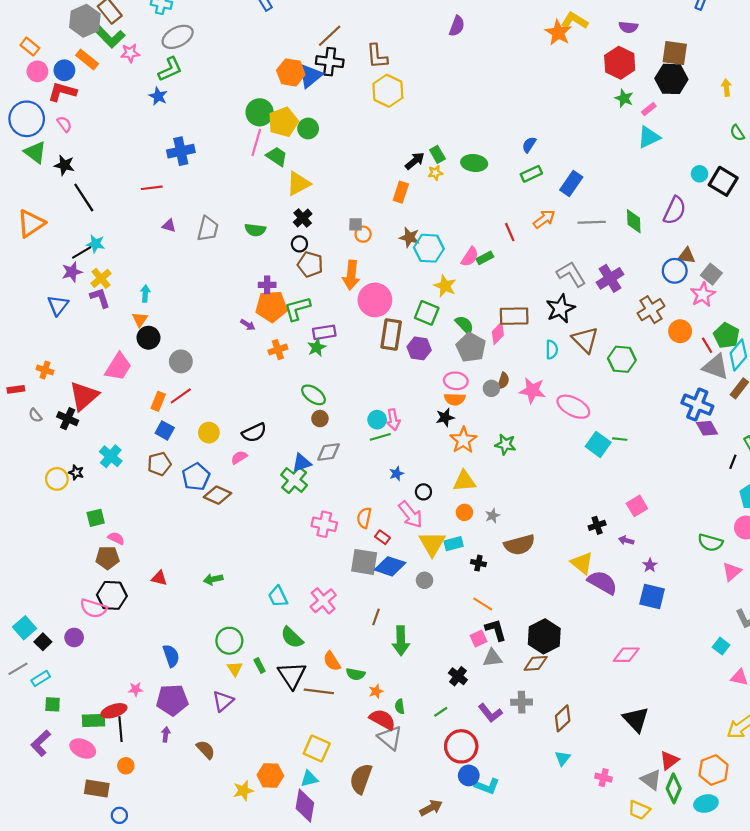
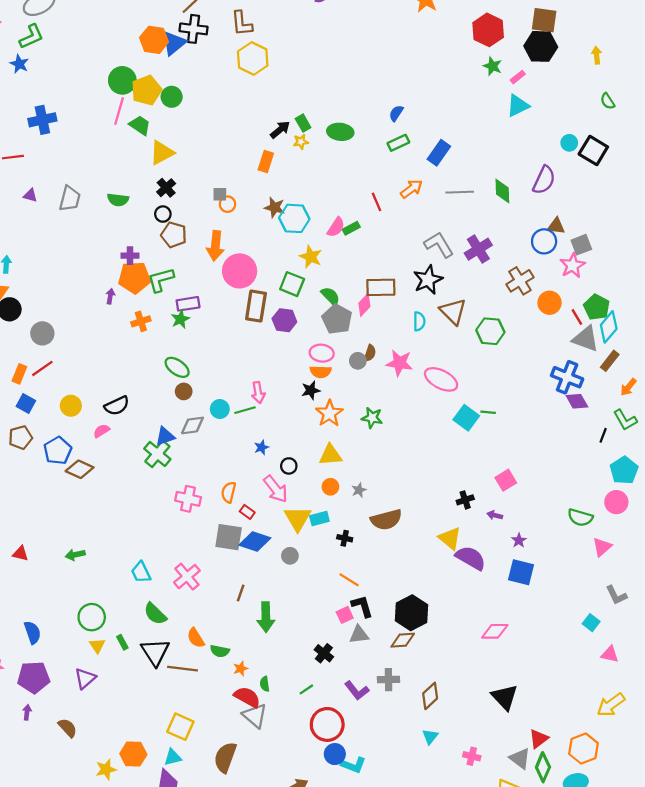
gray square: (711, 274) -> (581, 245), turned 30
purple arrow: (248, 325) -> (110, 296), turned -112
cyan circle: (377, 420) -> (220, 409), moved

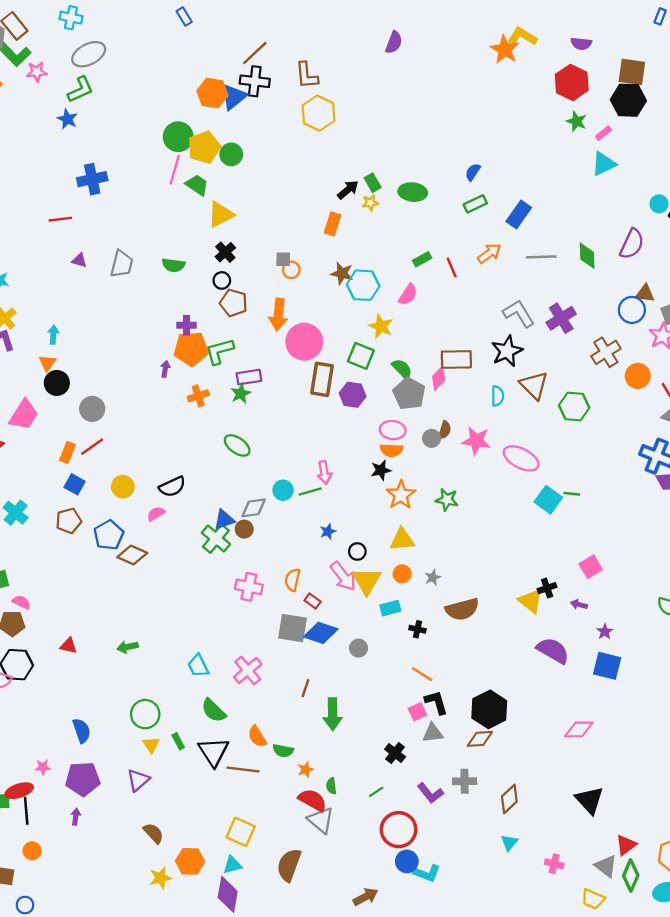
green rectangle: (351, 228) -> (422, 259), moved
brown circle: (184, 391) -> (244, 529), moved
yellow triangle: (298, 519) -> (367, 581), moved
yellow triangle: (450, 538) -> (531, 601), moved
brown semicircle: (68, 728) -> (153, 833), moved

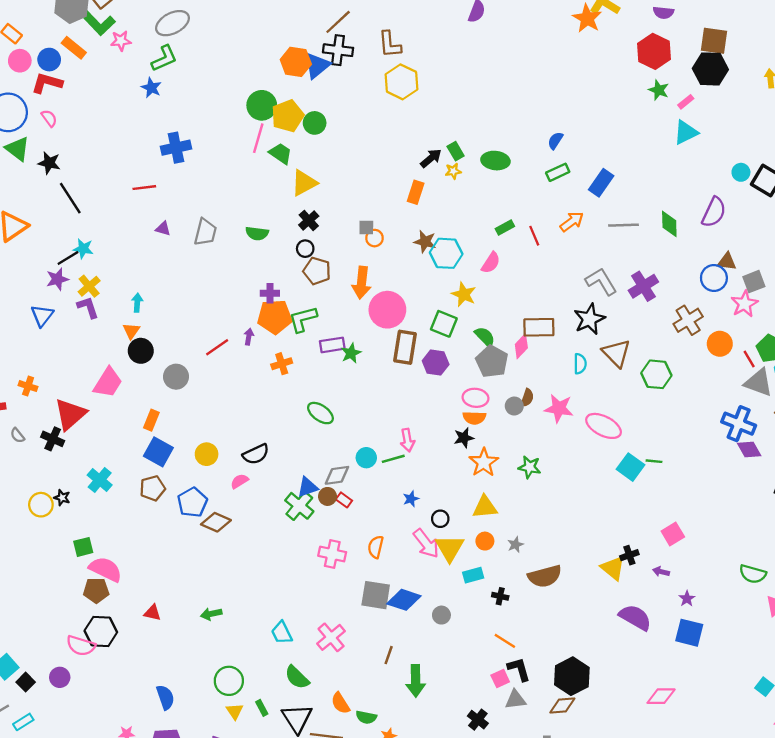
green star: (241, 394) -> (351, 353), moved
red line: (92, 447) -> (217, 347), moved
blue square: (75, 484) -> (158, 452), size x1.4
red rectangle: (313, 601) -> (344, 500), moved
pink semicircle: (21, 602) -> (106, 569), size x1.8

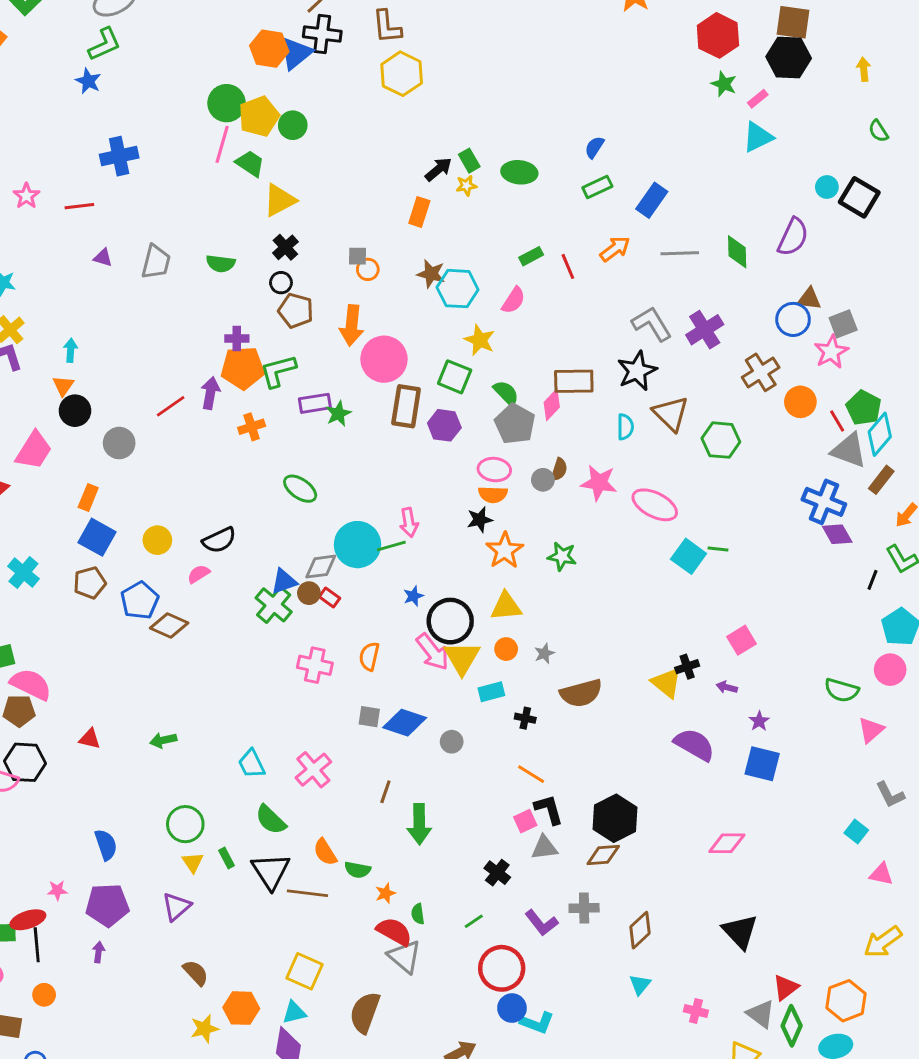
pink star: (121, 41) -> (26, 196), moved, turned -30
purple arrow: (249, 337) -> (210, 393), size x1.5
cyan circle: (366, 458) -> (357, 545), size x1.8
black circle: (440, 519) -> (450, 621), size x2.0
gray square: (376, 595) -> (369, 717), size x0.6

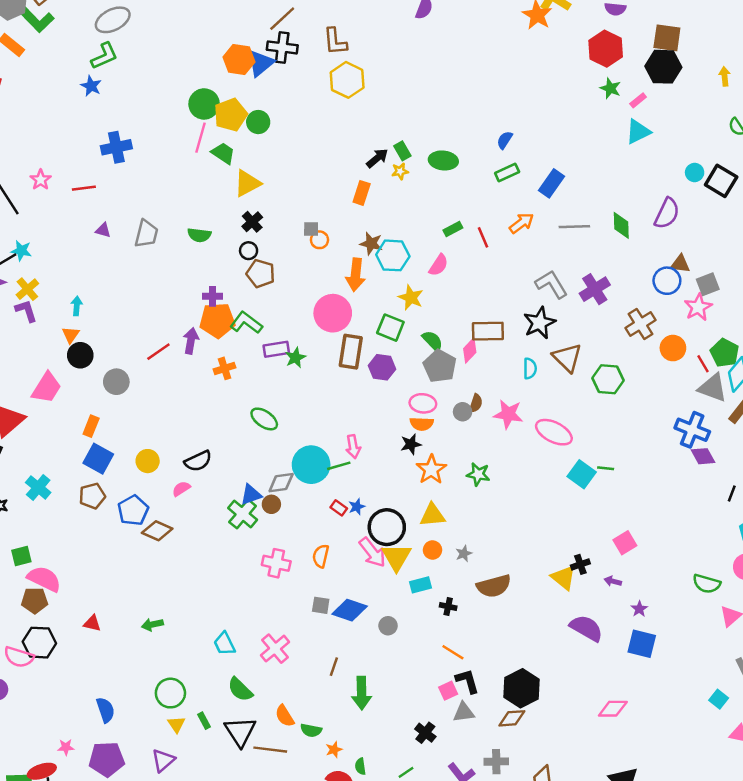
orange arrow: (352, 325) -> (356, 275), moved
green L-shape: (278, 371) -> (246, 323), turned 52
red rectangle: (330, 598) -> (339, 508), moved

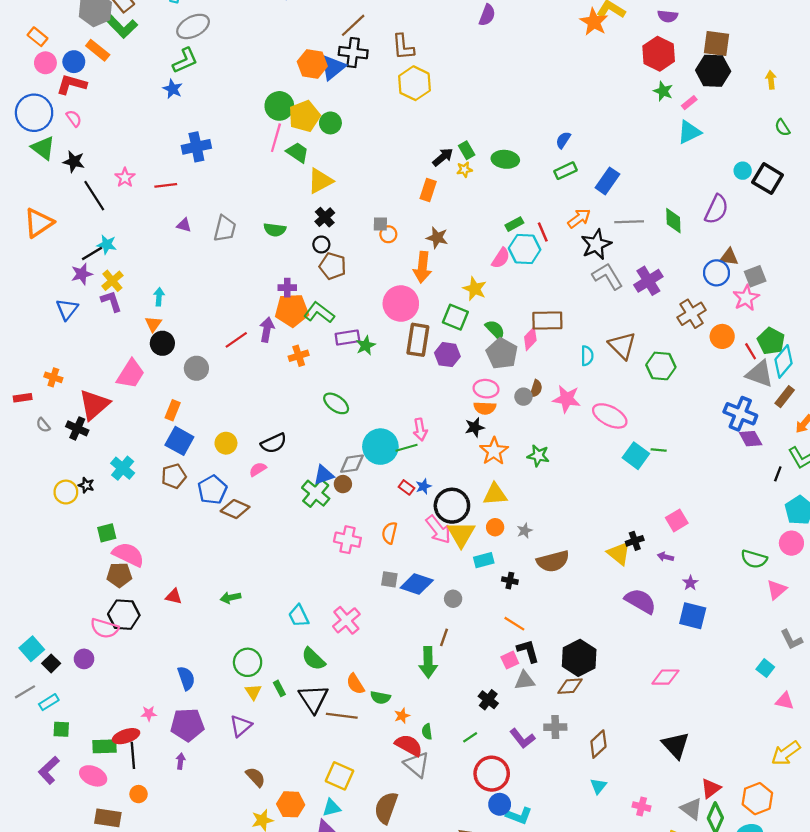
cyan hexagon: (393, 255) -> (525, 249), moved
black star: (539, 323) -> (596, 244), moved
brown line: (334, 667) -> (444, 637), moved

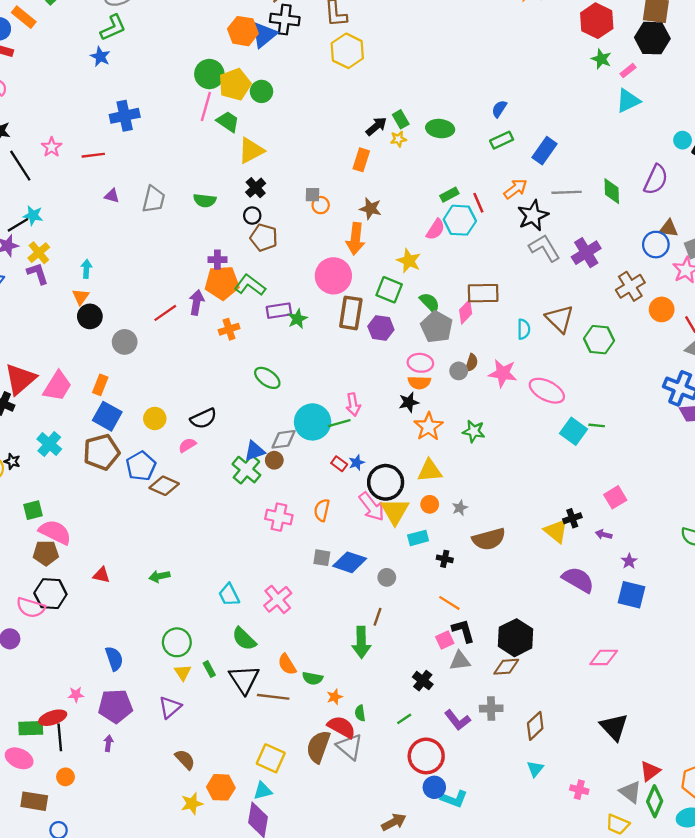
pink trapezoid: (131, 374) -> (57, 386), moved
brown pentagon: (174, 476) -> (101, 452), size x1.4
brown semicircle: (386, 808) -> (318, 747), moved

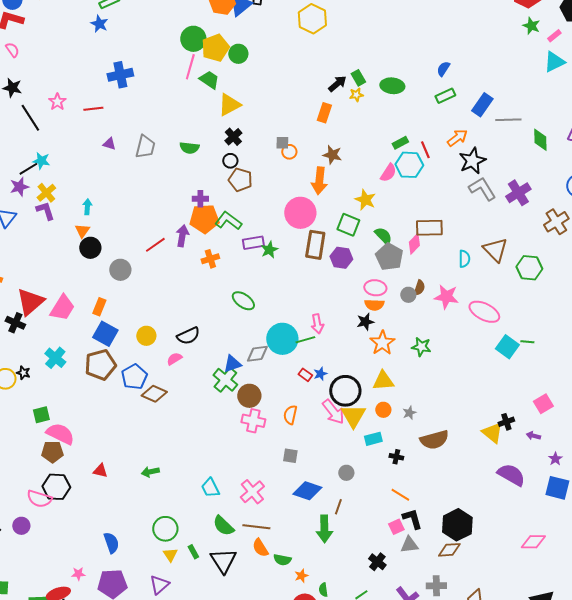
gray line: (567, 192) -> (508, 120), moved
brown circle: (274, 460) -> (249, 396), moved, size x1.5
blue diamond: (350, 562) -> (307, 491), moved
brown line: (273, 697) -> (256, 527), moved

